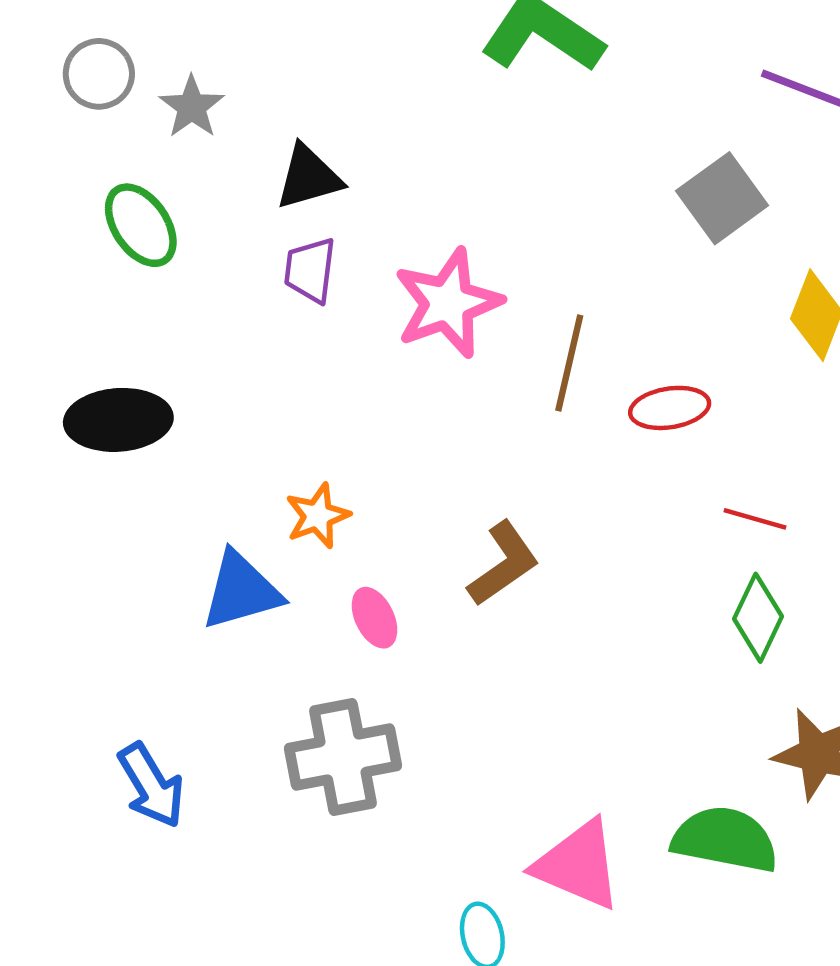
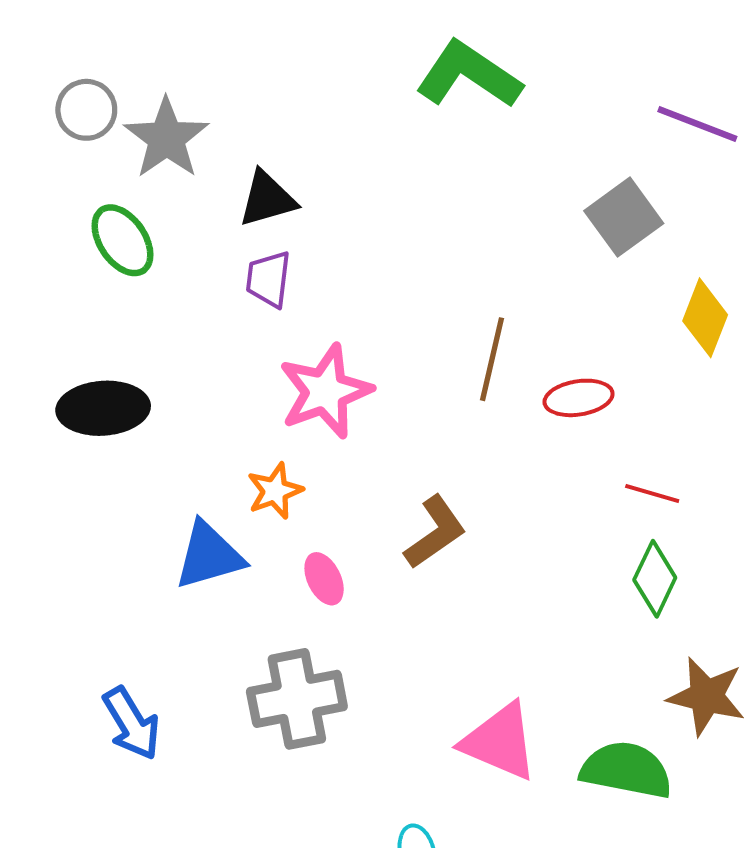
gray star: (192, 107) -> (166, 138), size x1.5
pink star: (448, 303) -> (325, 391), moved
pink triangle: (578, 865) -> (500, 742), moved

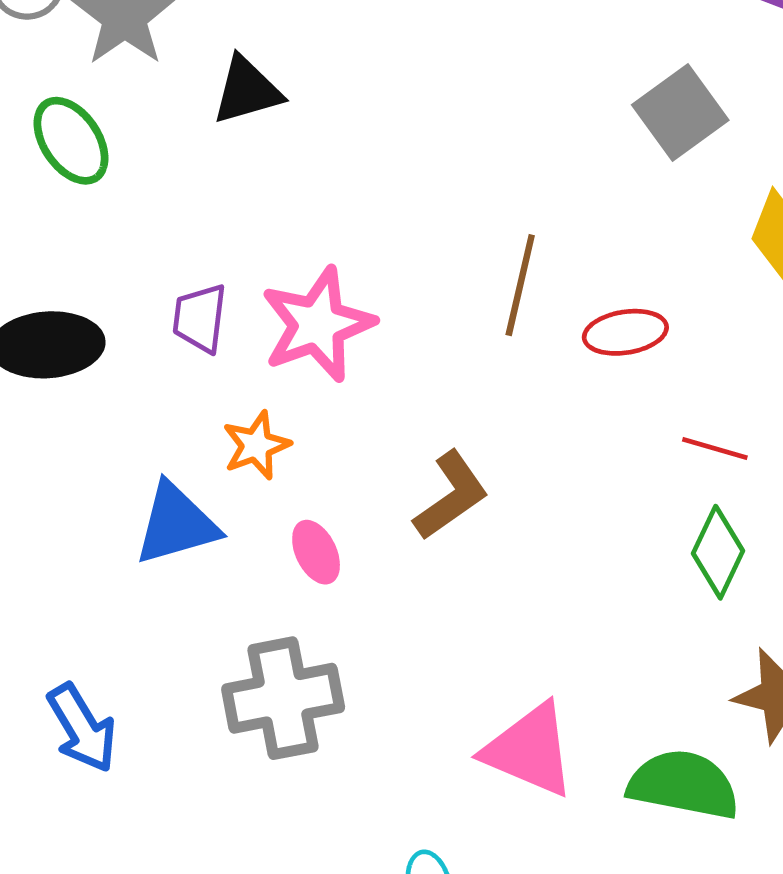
purple trapezoid: (268, 279) -> (200, 318), moved

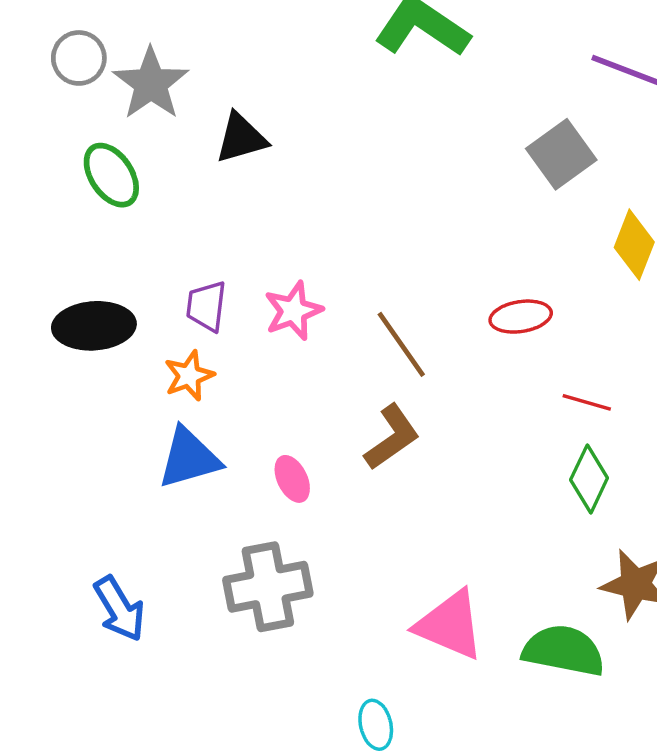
brown line: (520, 285) -> (401, 344), moved, turned -48
pink star: (318, 324) -> (293, 311), size x0.7
orange star: (256, 445) -> (189, 376), moved

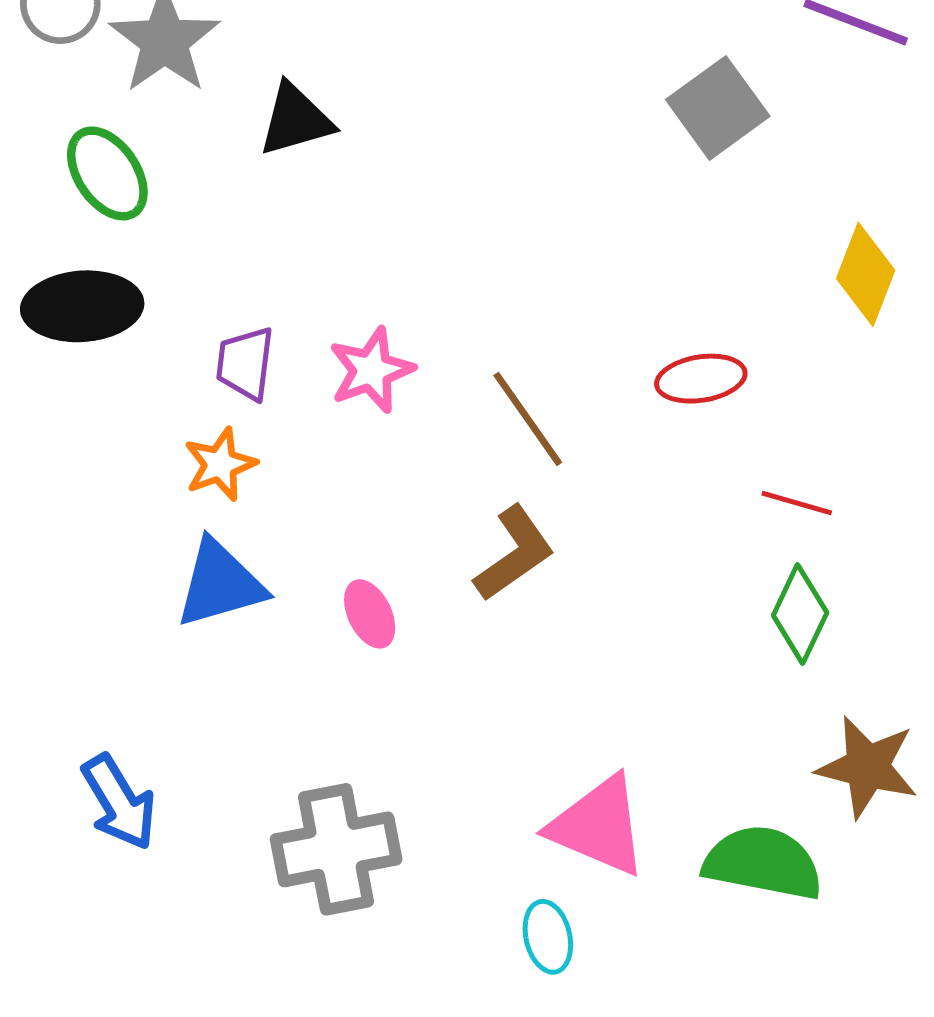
gray square: (561, 154) -> (718, 108), moved
black ellipse: (94, 326) -> (82, 306), moved
gray cross: (268, 587) -> (336, 849), moved
cyan ellipse: (376, 725) -> (548, 937), moved

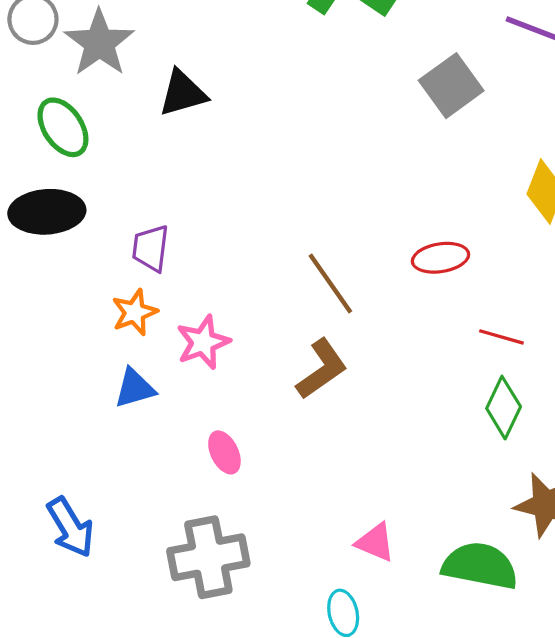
pink star: (371, 370) -> (203, 342), moved
blue triangle: (220, 584) -> (135, 388), size x0.7
pink ellipse: (370, 614) -> (224, 452), moved
pink triangle: (598, 826) -> (375, 542), size x0.6

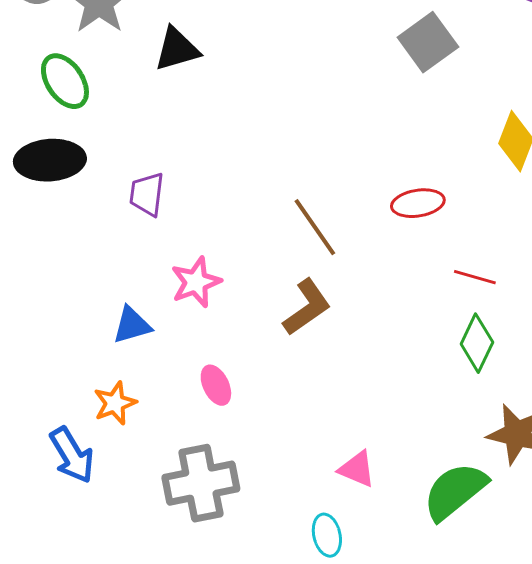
orange star: (135, 312) -> (115, 403), moved
green semicircle: (480, 566) -> (455, 491), turned -50

